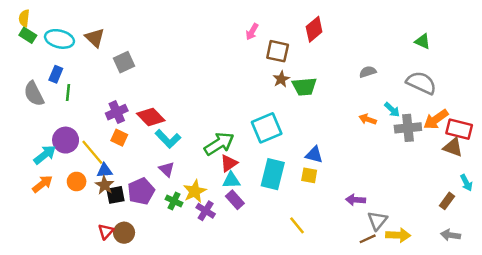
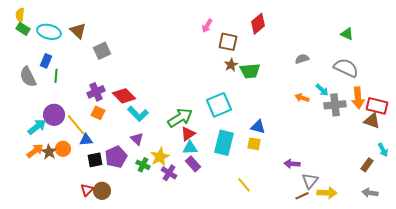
orange arrow: (436, 119) -> (358, 98), turned -60
brown star: (105, 185) -> (49, 152), moved

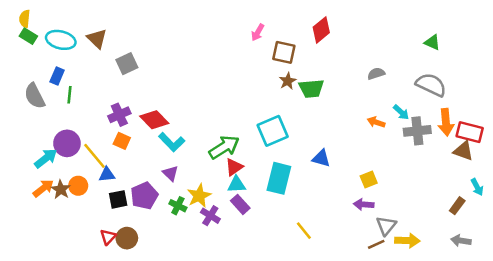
yellow square: (254, 144) -> (369, 180), moved, turned -32

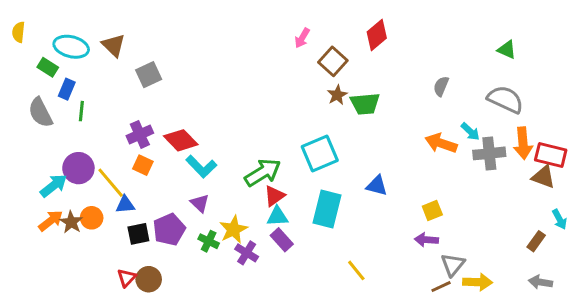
yellow semicircle: (25, 19) -> (19, 32), moved
green rectangle: (28, 36) -> (48, 67), moved
brown square: (284, 52) -> (333, 61), turned 30
gray semicircle: (376, 74) -> (441, 86), turned -49
orange arrow: (376, 122) -> (441, 143), size x1.5

